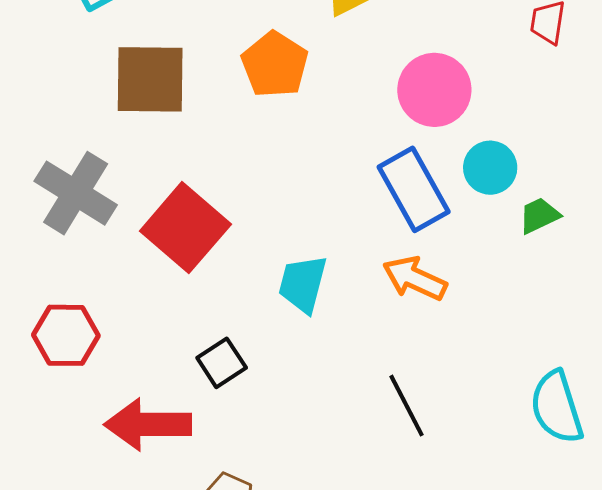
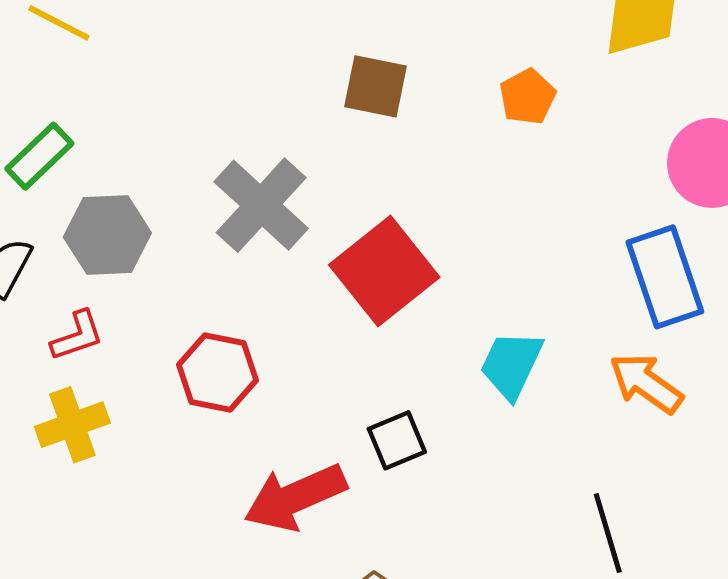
orange pentagon: (275, 64) -> (527, 97), size x0.7
brown square: (150, 79) -> (375, 86), size x0.7
red arrow: (148, 424) -> (295, 497), turned -34

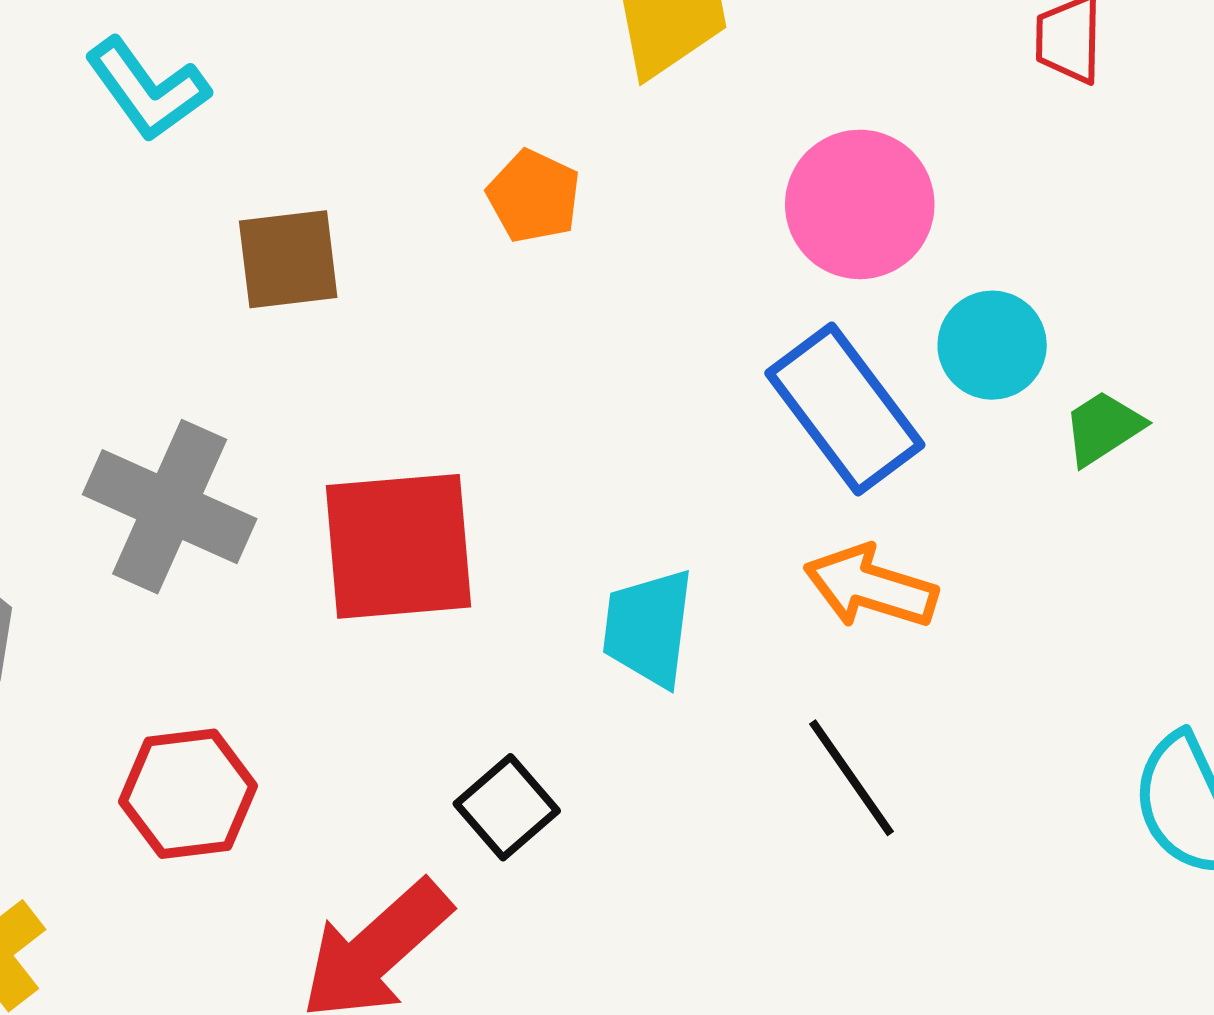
red square: (384, 271) -> (399, 546), turned -38
black line: (608, 533) -> (851, 778), moved

